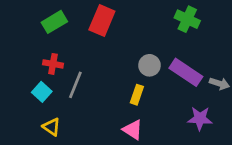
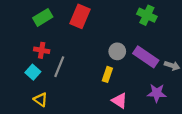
pink triangle: (133, 130) -> (119, 101), moved

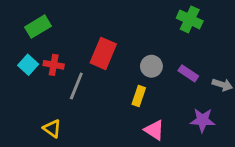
red rectangle: (80, 16) -> (103, 53), moved
green rectangle: (43, 17) -> (38, 27), moved
purple rectangle: (146, 57) -> (188, 73), size x0.6
cyan square: (33, 72) -> (28, 65), moved

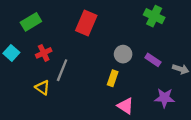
red rectangle: (103, 53) -> (86, 23), moved
cyan square: (28, 65) -> (11, 53), moved
red cross: (54, 65) -> (44, 53), turned -35
yellow triangle: (52, 129) -> (43, 87), moved

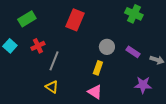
yellow triangle: (43, 87) -> (52, 87), moved
pink triangle: (125, 106) -> (95, 92), moved

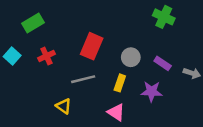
red rectangle: (75, 20) -> (92, 46), moved
gray line: (54, 61) -> (83, 79), moved, turned 54
purple star: (143, 85) -> (152, 91), moved

